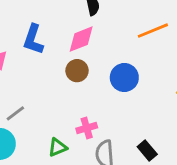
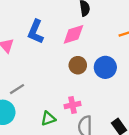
brown circle: (77, 71) -> (78, 65), moved

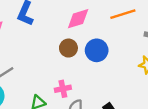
pink diamond: (73, 34) -> (78, 19), moved

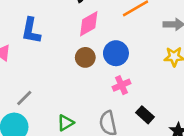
pink cross: (63, 89) -> (122, 85), moved

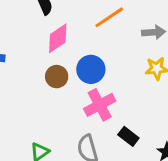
pink cross: (122, 85) -> (100, 105), size x1.5

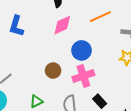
brown circle: (57, 77) -> (53, 71), moved

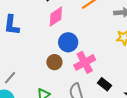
blue circle: (82, 50) -> (68, 42), moved

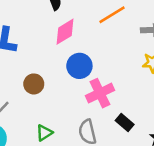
brown circle: (54, 62) -> (34, 84), moved

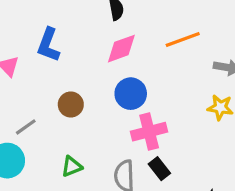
black rectangle: (125, 122) -> (159, 169), moved

